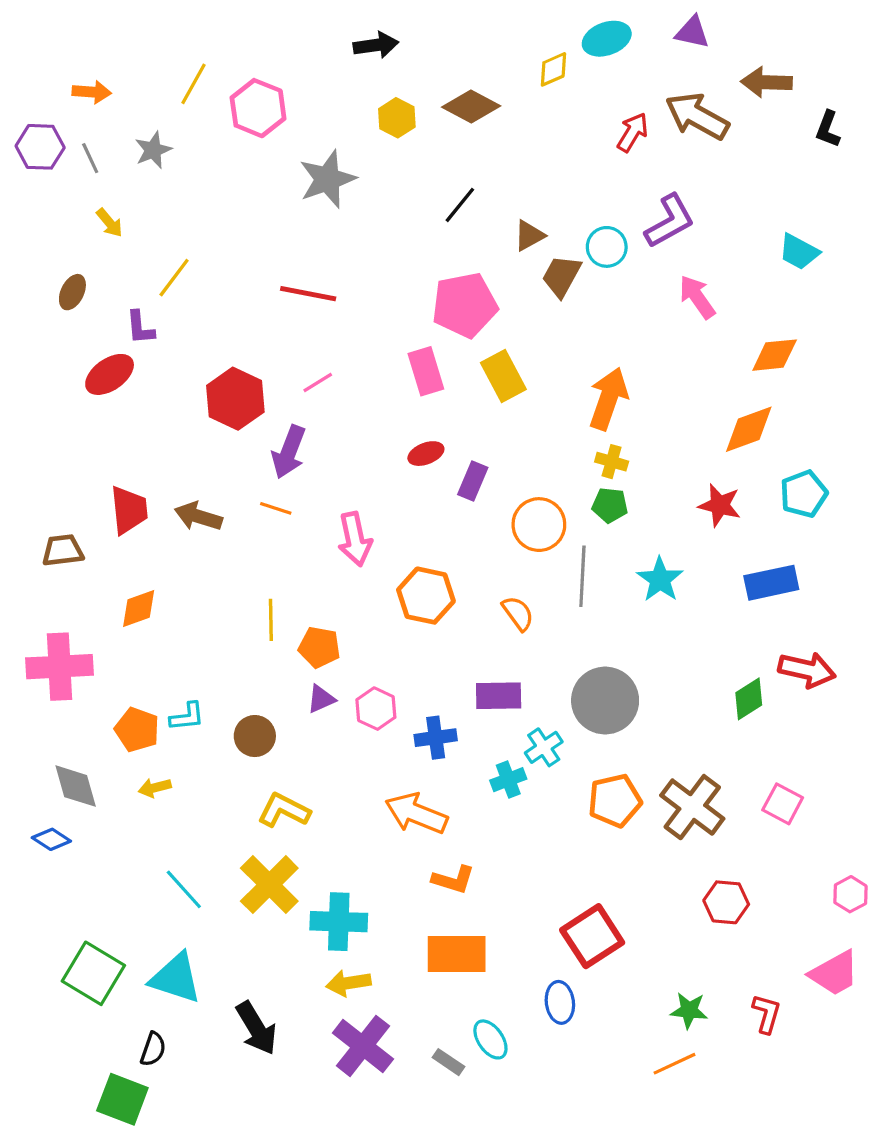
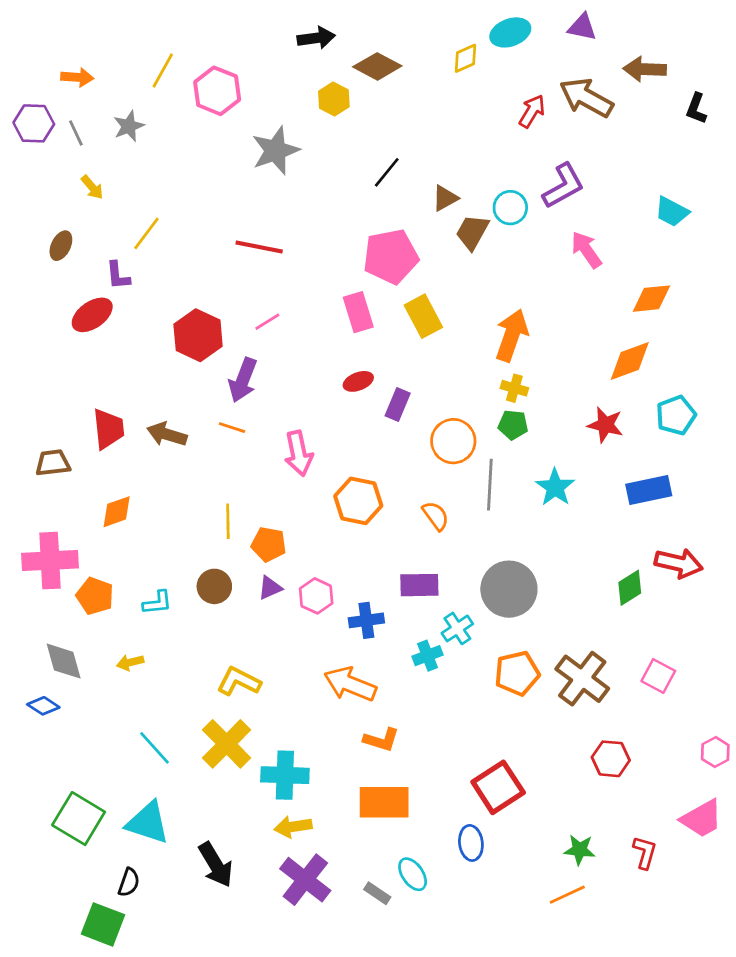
brown diamond: (471, 106) -> (377, 66), moved
orange pentagon: (137, 730) -> (95, 596), moved
brown circle: (255, 736) -> (214, 586), moved

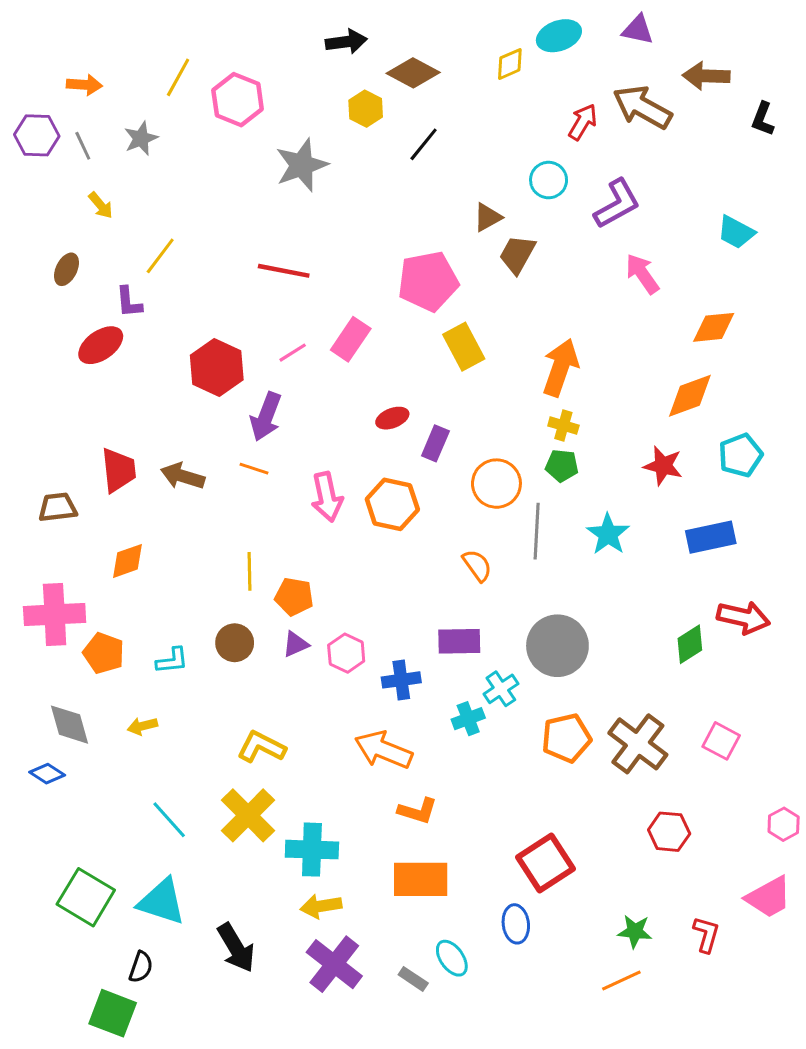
black line: (387, 172) -> (424, 144), moved
cyan circle: (510, 208) -> (549, 180), moved
pink rectangle: (358, 312) -> (351, 339), moved, turned 51
orange hexagon: (358, 501) -> (392, 504), moved

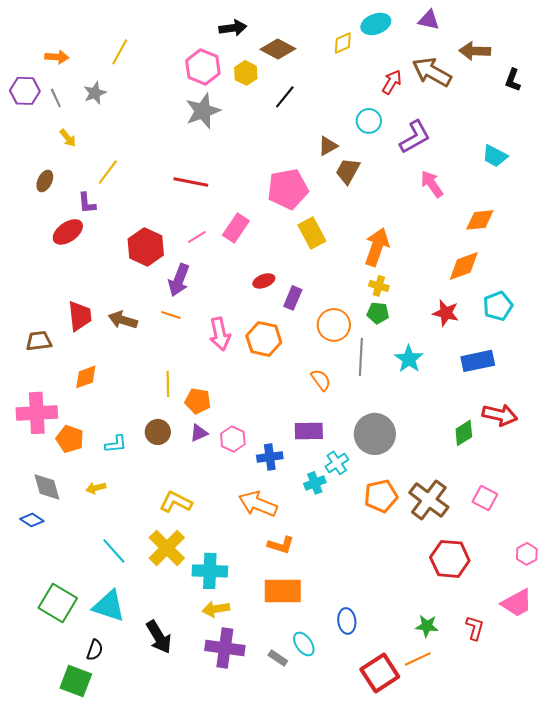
pink hexagon: (238, 100) -> (203, 67), moved
red hexagon: (669, 832) -> (450, 559), size x1.4
red square: (546, 863) -> (380, 673), moved
purple cross: (334, 964) -> (225, 648), turned -30

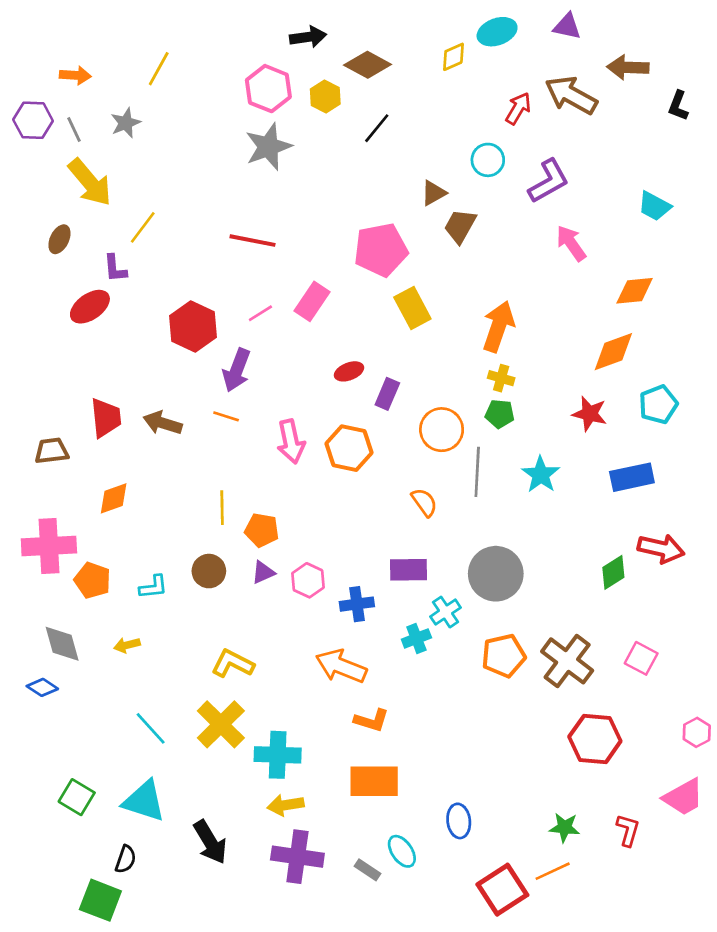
yellow arrow: (68, 138) -> (90, 182), size x2.0
green square: (58, 603) -> (77, 797), size x0.7

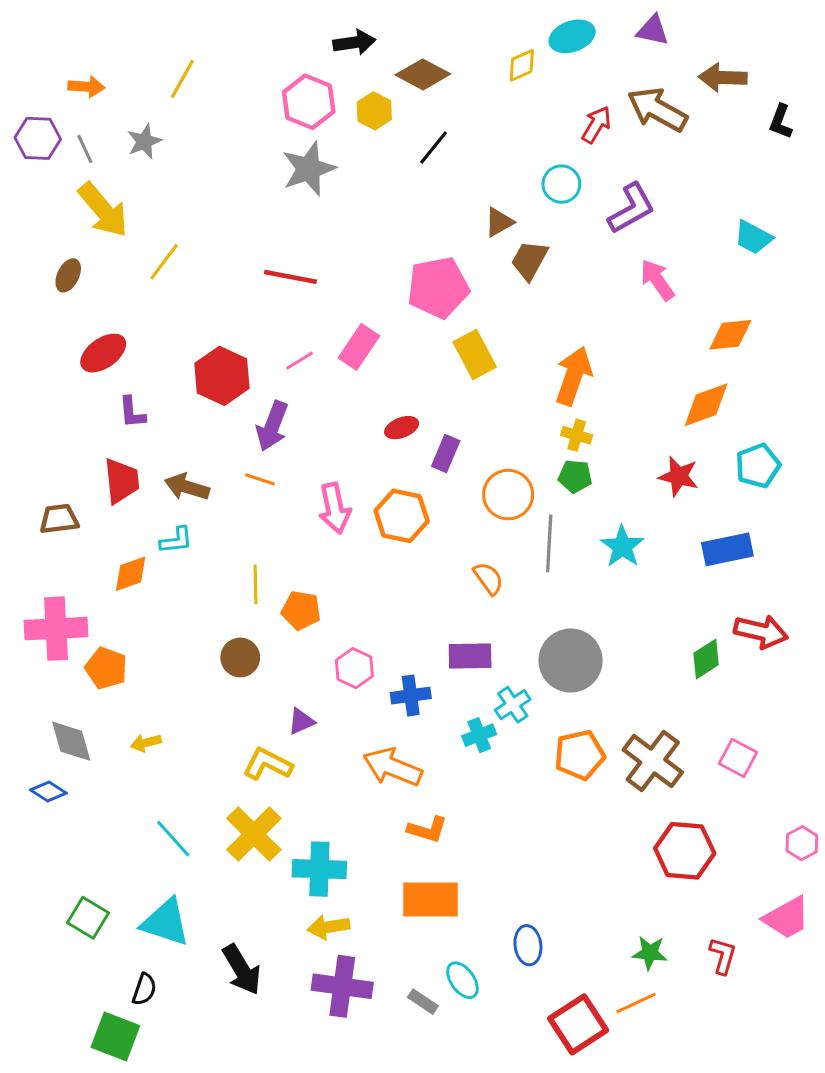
purple L-shape: (115, 268) -> (132, 412), moved
purple triangle: (263, 572) -> (301, 721), moved
cyan L-shape: (153, 587) -> (176, 540), moved

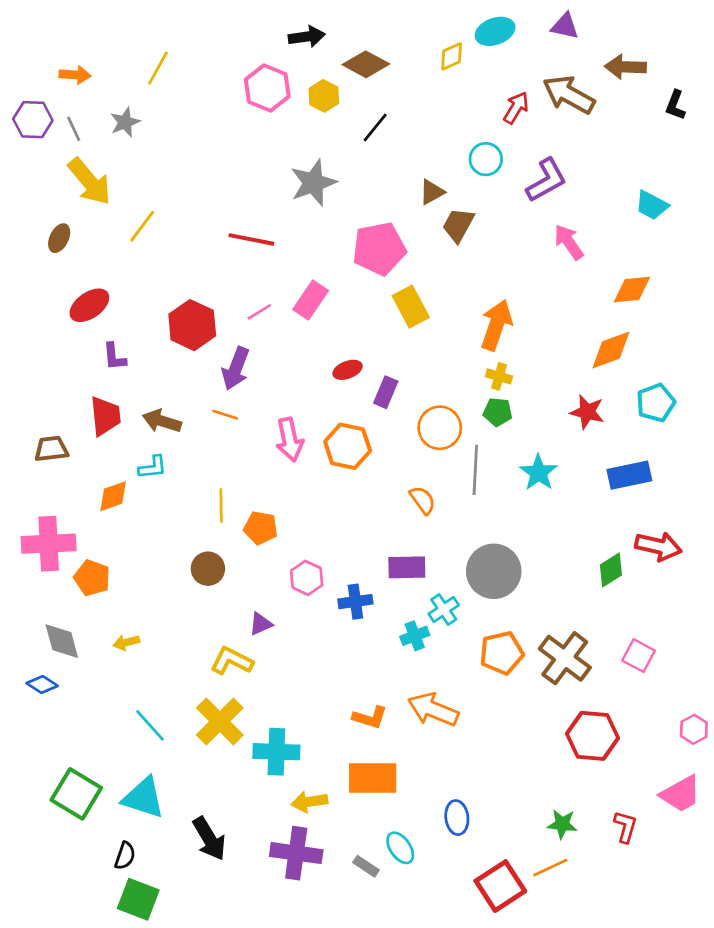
gray star: (309, 169) -> (313, 183), moved
orange arrow: (392, 767) -> (433, 710), moved
green square: (88, 918) -> (76, 794), size x1.4
yellow arrow: (328, 927) -> (309, 802), moved
green square: (115, 1037) -> (138, 899), moved

